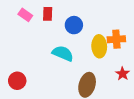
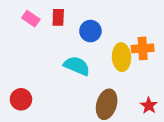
red star: (122, 74) -> (149, 106), moved

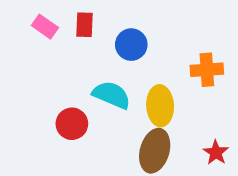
yellow ellipse: (121, 57) -> (160, 106), moved
red circle: (21, 99) -> (72, 124), moved

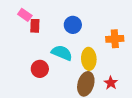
red rectangle: (84, 25) -> (35, 26), moved
red star: (216, 153) -> (111, 83), moved

